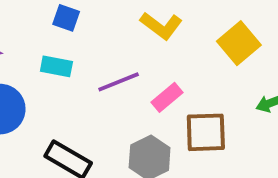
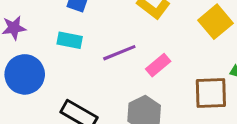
brown square: (206, 132) -> (211, 93), moved

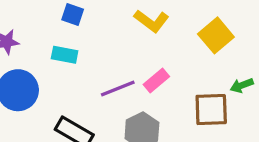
purple line: (119, 53) -> (118, 89), moved

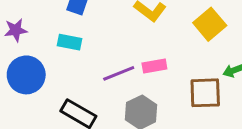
pink rectangle: (156, 81) -> (154, 66), turned 30

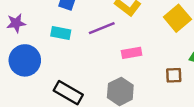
purple line: (119, 73) -> (102, 28), moved
brown square: (205, 93) -> (174, 75), size x0.6

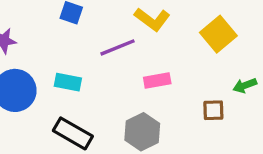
cyan rectangle: (61, 33) -> (68, 82), moved

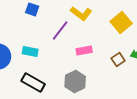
purple line: (117, 47) -> (60, 30), turned -30
brown square: (213, 110) -> (118, 59), moved, turned -32

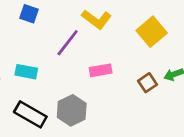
gray hexagon: (75, 81) -> (72, 110), moved

